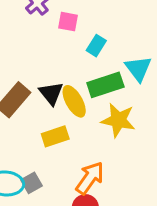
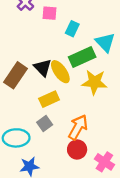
gray square: (31, 183) -> (45, 124), moved

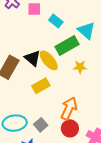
cyan rectangle: (72, 29) -> (56, 21), turned -72
yellow star: (94, 82) -> (80, 67), size x0.6
gray square: (45, 124) -> (41, 125), moved

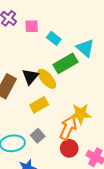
black triangle: (33, 58) -> (30, 77), turned 30
yellow star: (80, 67) -> (81, 114), moved, size x1.5
gray square: (41, 125) -> (38, 136), moved

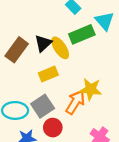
gray square: (38, 136) -> (43, 106), size x1.5
red circle: (69, 148) -> (53, 128), moved

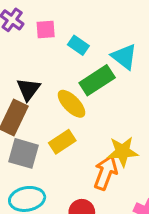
black triangle: (43, 43) -> (28, 89), moved
gray square: (43, 106) -> (24, 153), moved, turned -30

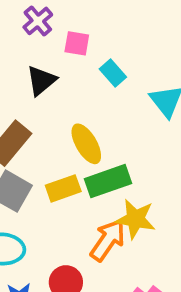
green rectangle: (97, 80) -> (108, 181), moved
black triangle: (28, 89) -> (41, 81), moved

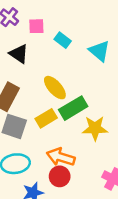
black triangle: (41, 81) -> (19, 54), turned -35
orange arrow: (108, 240) -> (61, 157), moved, turned -96

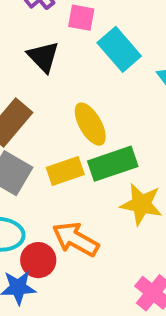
cyan rectangle: (63, 40) -> (119, 49), size x1.5
red circle: (60, 176) -> (38, 260), moved

